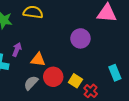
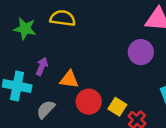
purple circle: (80, 38) -> (141, 52), moved
gray semicircle: (31, 83) -> (46, 109), moved

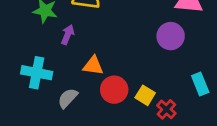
purple arrow: (42, 66) -> (68, 35), moved

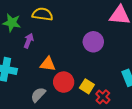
purple circle: (171, 36) -> (93, 42), moved
gray semicircle: (68, 98) -> (38, 95), moved

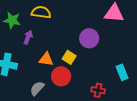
yellow square: (87, 86) -> (69, 57), moved
red cross: (103, 97) -> (98, 90), turned -32

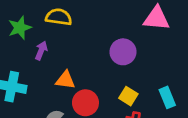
green star: (12, 20) -> (20, 28), turned -30
yellow square: (69, 57) -> (128, 96), moved

